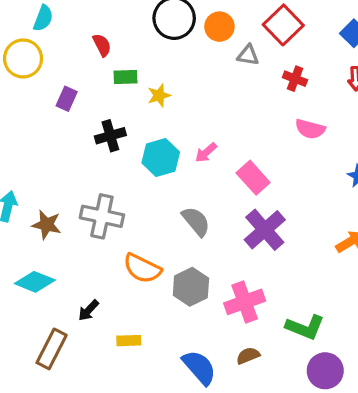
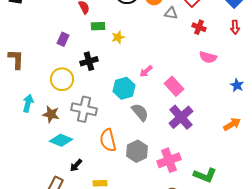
yellow circle: (23, 58) -> (62, 79), moved
cyan hexagon: (161, 158) -> (124, 88), moved
orange semicircle: (142, 268) -> (108, 140), turned 50
cyan diamond: (35, 282) -> (61, 140), moved

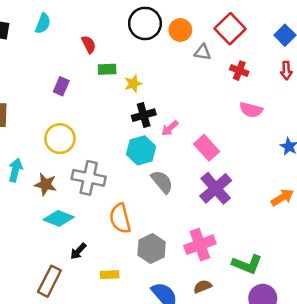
black cross: (89, 61) -> (144, 115), moved
gray hexagon: (137, 151) -> (152, 249), moved

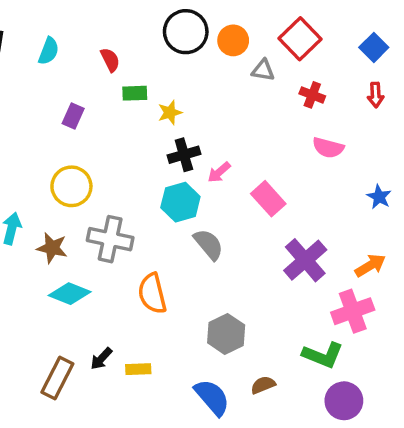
cyan semicircle: (43, 23) -> (49, 51), moved
purple cross: (216, 188) -> (305, 260), moved
pink cross: (200, 245) -> (353, 311), moved
gray hexagon: (152, 249) -> (226, 334), moved
black arrow: (78, 251) -> (101, 359), moved

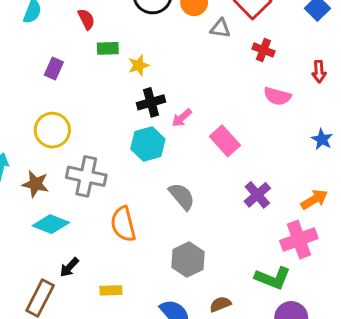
red arrow: (376, 95) -> (319, 72), moved
gray semicircle: (209, 244) -> (182, 196), moved
purple cross: (305, 260) -> (257, 195), size x0.7
black arrow: (101, 359) -> (69, 267), moved

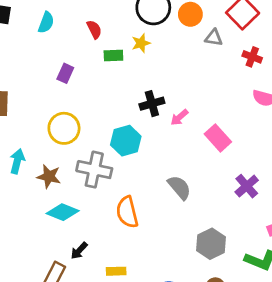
yellow star: (139, 65) -> (141, 43), moved
cyan hexagon: (148, 144) -> (126, 141), moved
gray hexagon: (188, 260) -> (211, 244), moved

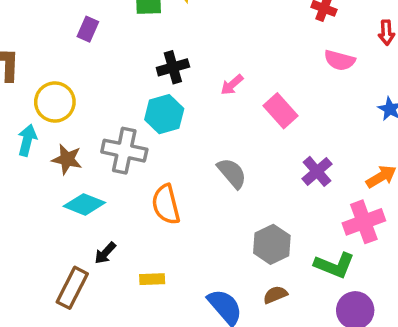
black cross: (152, 104) -> (173, 67), moved
yellow circle: (64, 128) -> (55, 102), moved

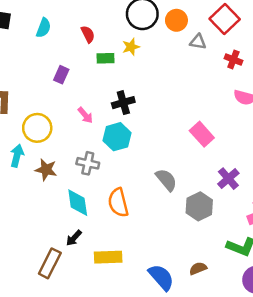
pink arrow: (232, 85) -> (85, 115), moved, turned -90
gray cross: (124, 151) -> (88, 163), size x0.7
cyan diamond: (84, 204) -> (78, 203), moved, turned 60
gray hexagon: (272, 244) -> (199, 206), moved
yellow rectangle: (152, 279) -> (108, 257), size x1.5

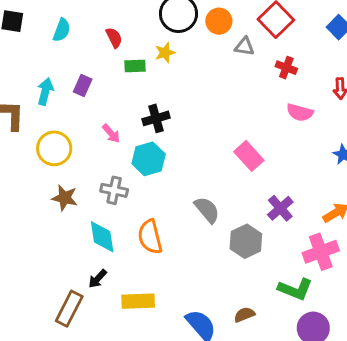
cyan arrow: (17, 156) -> (45, 92), moved

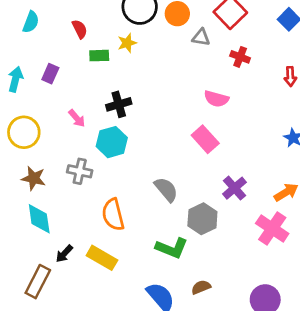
pink semicircle: (300, 112) -> (216, 99), moved
cyan diamond: (102, 237) -> (39, 219), moved
pink cross: (321, 252) -> (272, 229), turned -36
green L-shape: (295, 289) -> (172, 248), moved
yellow rectangle: (138, 301) -> (102, 258), moved, turned 32

